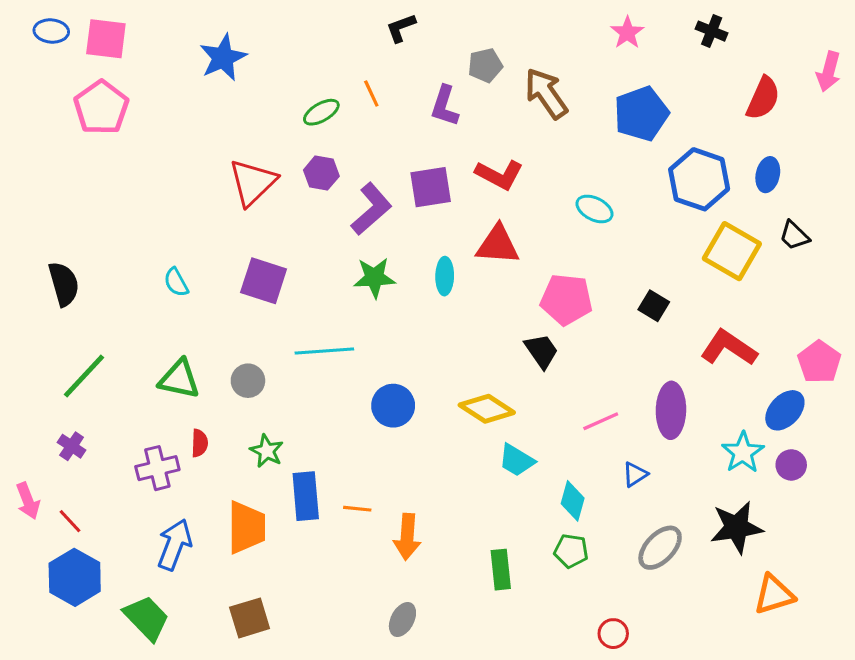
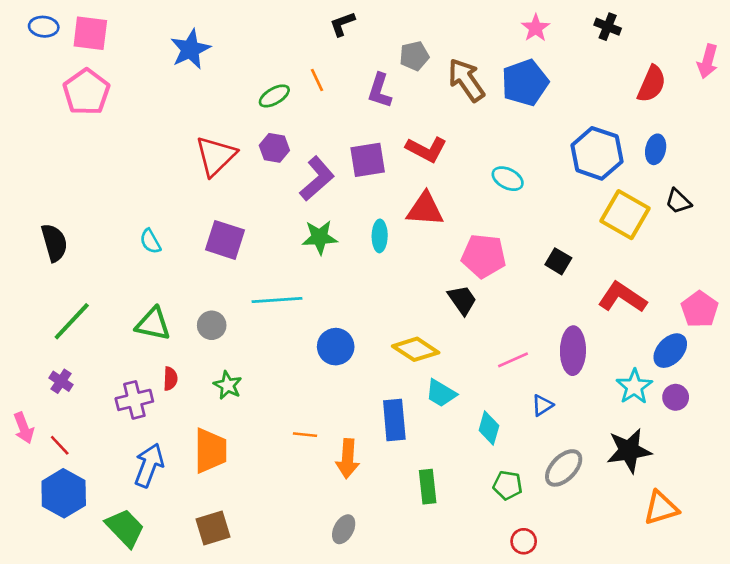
blue pentagon: (641, 114) -> (525, 83), moved
blue rectangle: (306, 496) -> (394, 420), moved
green pentagon: (571, 551) -> (508, 485), moved

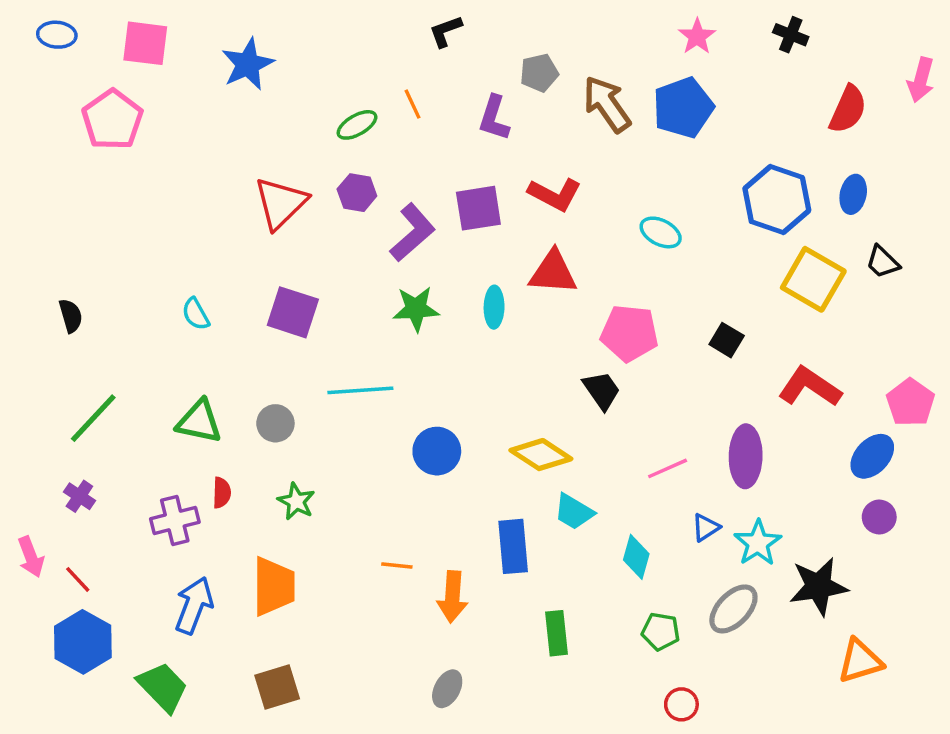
pink square: (90, 33) -> (145, 43), moved
black semicircle: (54, 243) -> (71, 316), size x0.7
cyan star: (634, 387) -> (758, 543), moved

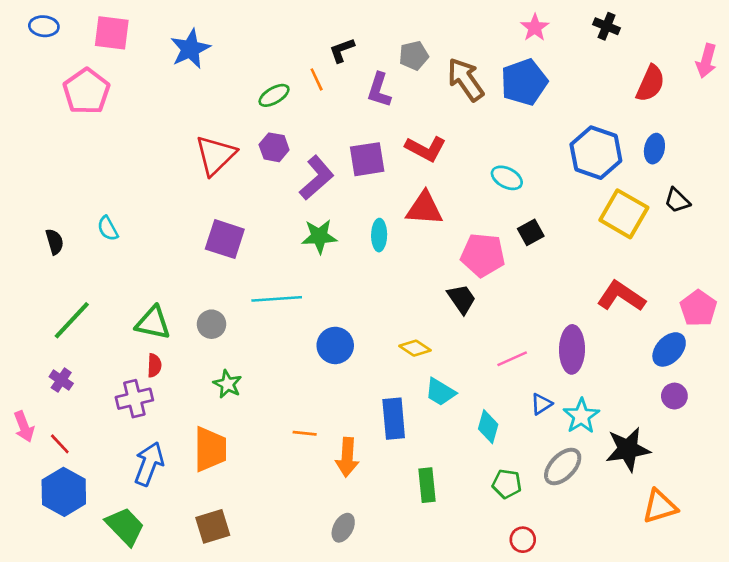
black L-shape: (445, 31) -> (342, 50), moved
cyan semicircle: (196, 314) -> (108, 228), moved
black square: (727, 340) -> (531, 232), moved, turned 30
yellow diamond: (541, 455) -> (415, 348), size x0.7
red semicircle: (222, 493) -> (154, 365), moved

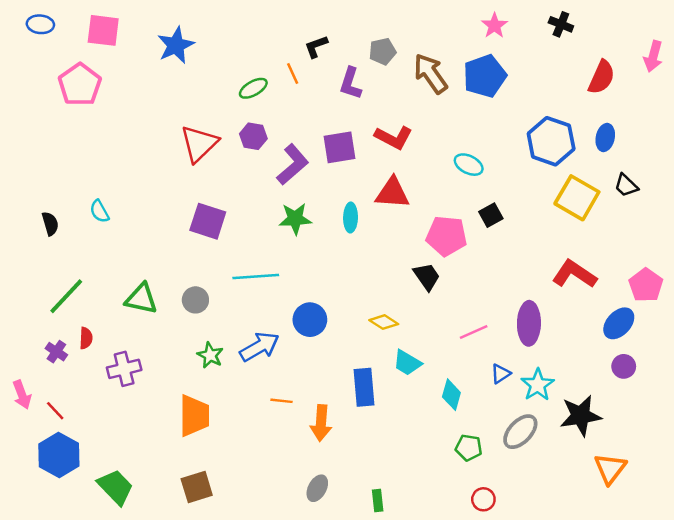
red semicircle: (154, 365) -> (86, 338), moved
blue arrow: (149, 464) -> (259, 347), moved, turned 39
green rectangle: (427, 485) -> (378, 501), moved, size x0.7
orange triangle: (660, 506) -> (610, 469), turned -36

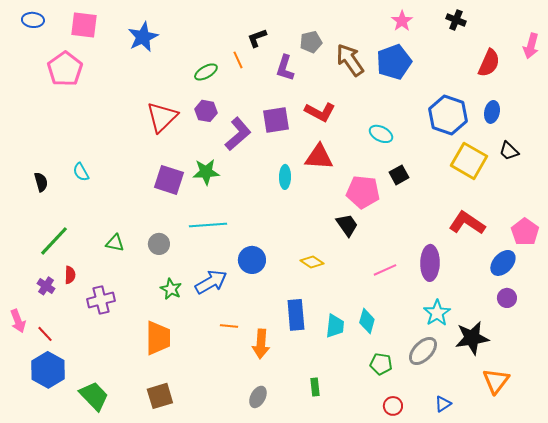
green star: (295, 219) -> (206, 172), moved
green triangle: (141, 299) -> (115, 243), size x0.7
cyan trapezoid: (407, 363) -> (335, 326), moved, turned -115
blue triangle: (501, 374) -> (443, 404), moved
green rectangle: (378, 501) -> (315, 387), moved

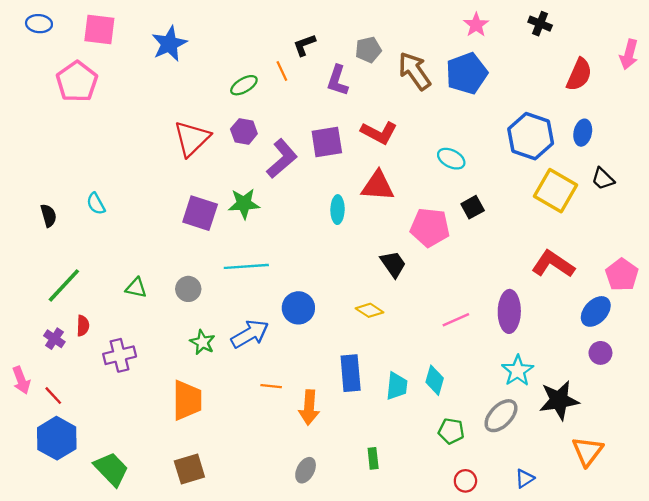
black trapezoid: (347, 225) -> (393, 264), moved

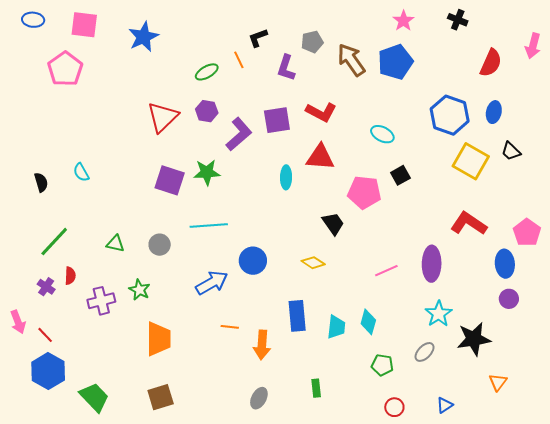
blue ellipse: (596, 311) -> (505, 264), turned -48
green star: (202, 342) -> (139, 290), moved
gray ellipse: (501, 416) -> (425, 352), size x0.7
orange triangle: (587, 451) -> (498, 382), size x0.7

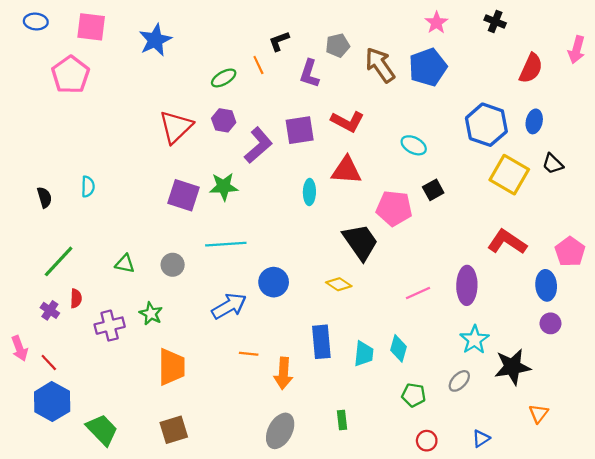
cyan semicircle: (81, 172) -> (88, 187), turned -150
black trapezoid: (333, 224) -> (360, 242), size x1.5
gray ellipse: (259, 398) -> (280, 431), size x1.5

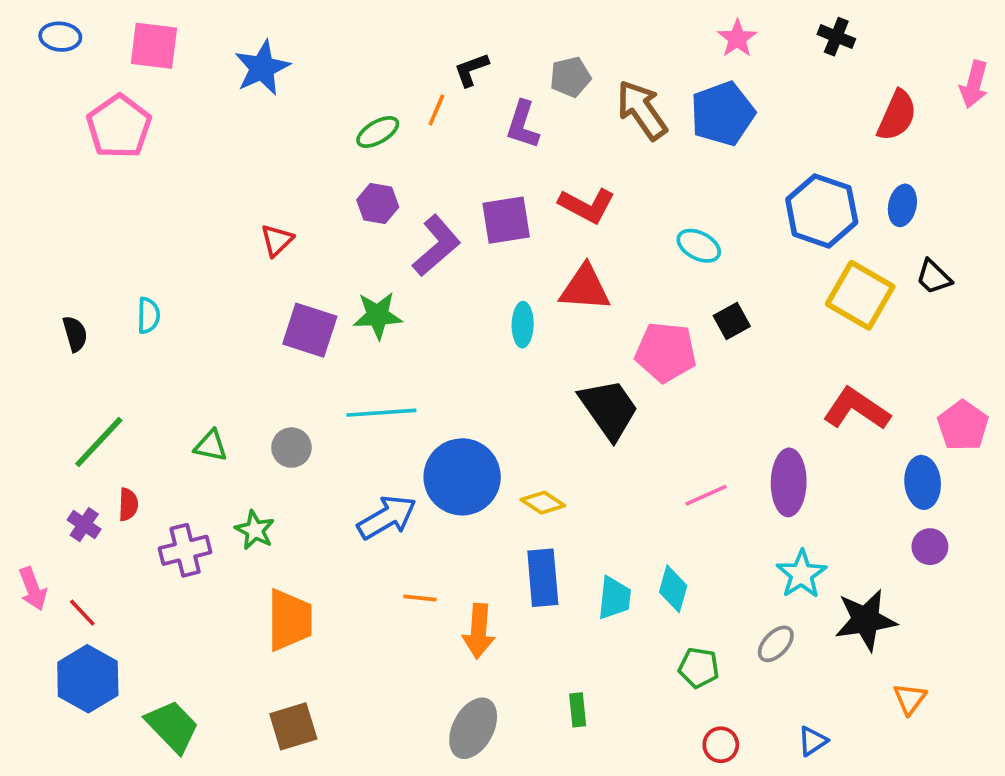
orange line: (258, 65) -> (436, 110), turned 48
red triangle: (176, 127) -> (277, 240), moved, size x0.6
blue circle: (274, 282) -> (462, 477), size x1.5
yellow diamond: (339, 284) -> (543, 503), moved

